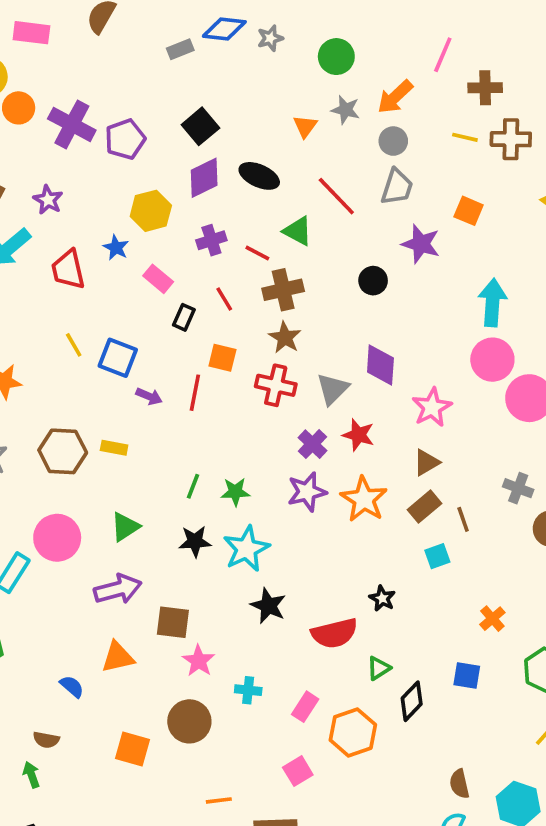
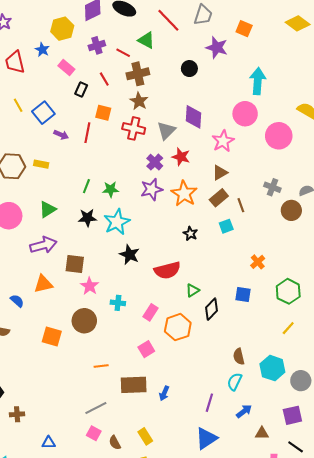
blue square: (118, 358) -> (43, 113), turned 30
pink circle: (492, 360) -> (245, 114), moved
black star: (382, 598) -> (190, 234), moved

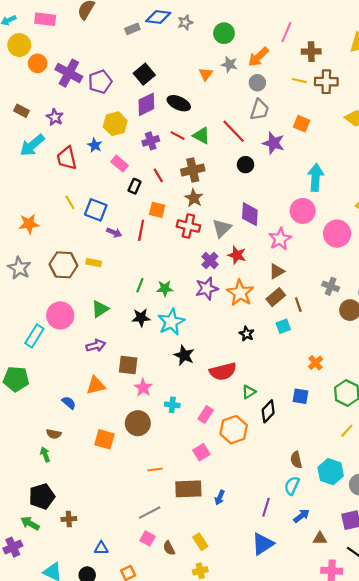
red line: (168, 20) -> (234, 131), moved
red line: (123, 53) -> (178, 136), moved
blue square: (43, 113) -> (96, 210), turned -30
purple arrow: (43, 245) -> (96, 346), size x0.7

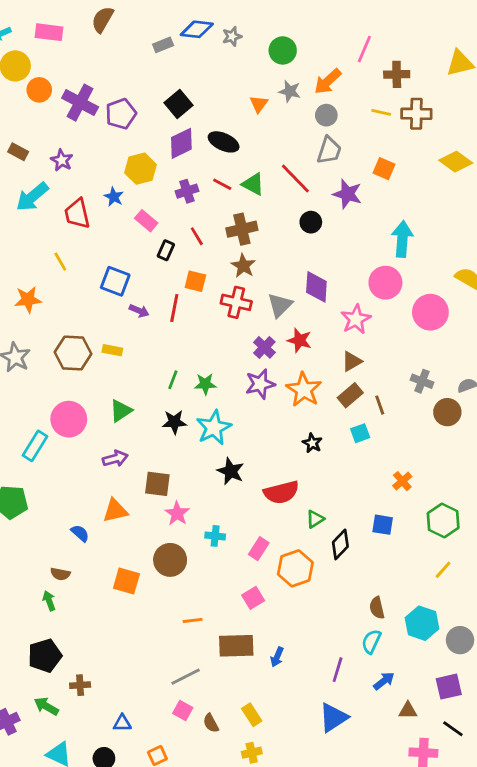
yellow line: (70, 202) -> (60, 262), moved
green arrow: (30, 523) -> (46, 706), moved

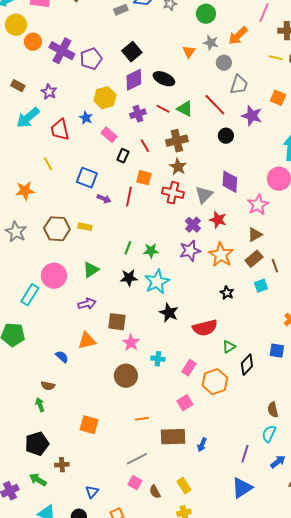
gray circle: (326, 115) -> (224, 63), moved
orange square: (126, 581) -> (89, 425), moved
blue triangle: (122, 723) -> (92, 492), turned -48

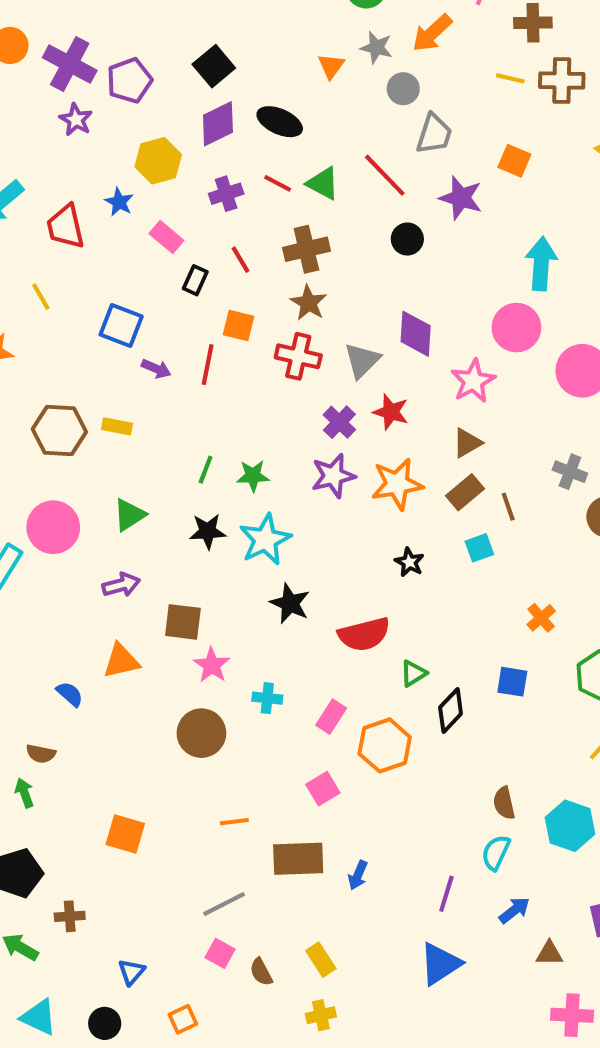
purple star: (49, 92) -> (76, 120), moved
orange star: (221, 255) -> (397, 484), turned 30

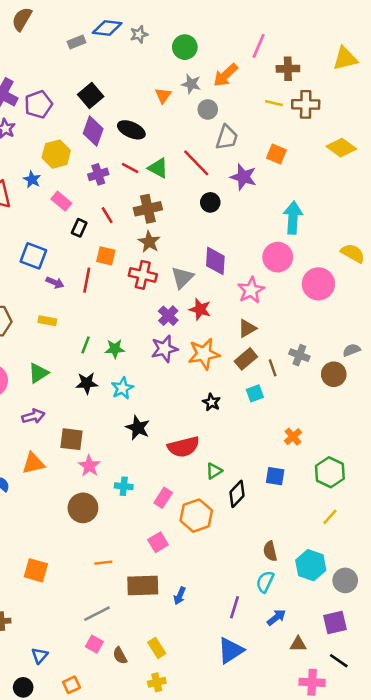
purple diamond: (218, 124) -> (93, 131), turned -44
yellow rectangle: (117, 426) -> (47, 321), moved
gray cross: (570, 472) -> (299, 355), moved
cyan star: (265, 540) -> (122, 388), size x0.7

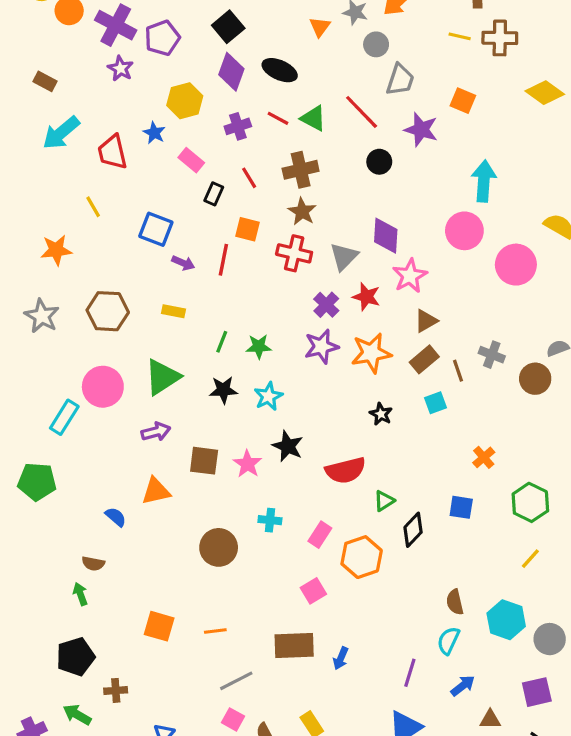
pink star: (251, 290) -> (410, 276), moved
green triangle: (38, 373) -> (162, 377), size x1.4
pink star: (89, 466) -> (247, 464), moved
orange line: (103, 563) -> (215, 631), moved

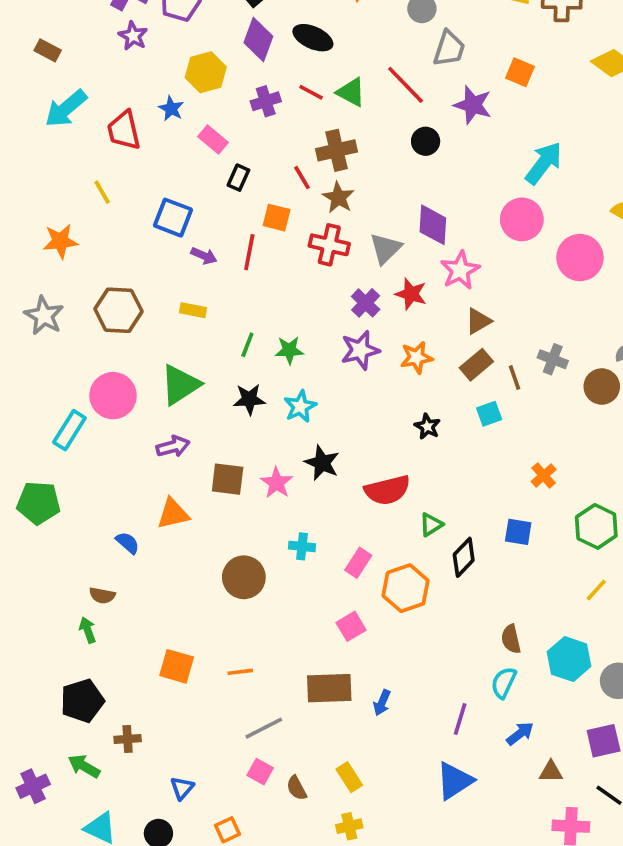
red line: (249, 178) -> (302, 178), moved
cyan arrow: (484, 181) -> (544, 163), turned 33
orange star: (371, 353) -> (416, 357), size x0.7

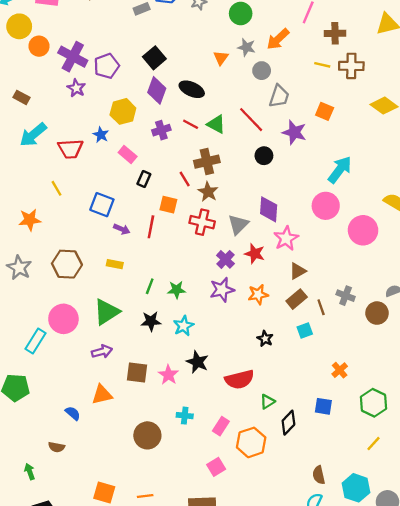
red trapezoid: (124, 130) -> (70, 149), turned -80
green arrow: (88, 630) -> (30, 472), moved

